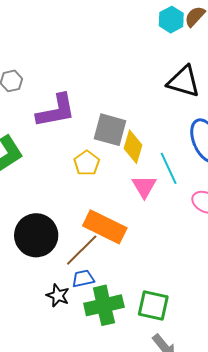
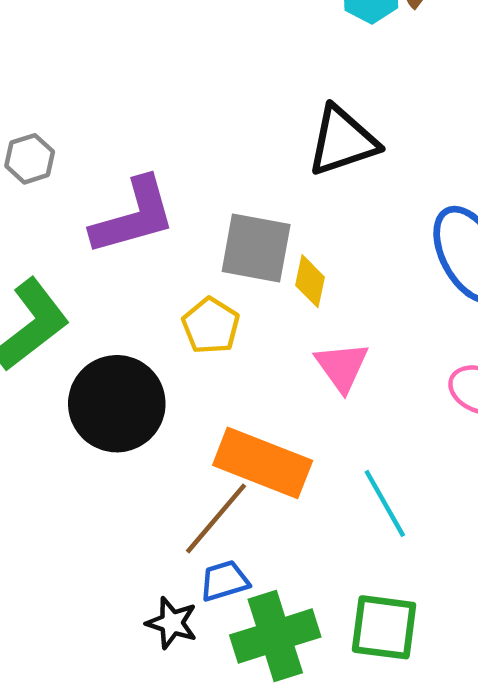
black triangle: (184, 82) -> (342, 141), moved, turned -30
yellow diamond: (133, 147) -> (310, 281), size x0.7
cyan line: (169, 168) -> (385, 503), moved
black circle: (36, 235) -> (117, 404), moved

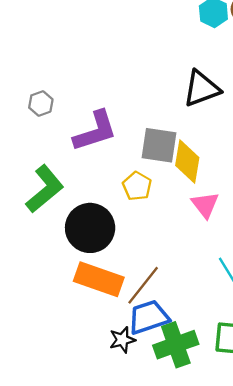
yellow diamond: (310, 281) -> (187, 161), size x1.6
orange rectangle: (263, 463) -> (99, 279), moved
blue trapezoid: (224, 581) -> (149, 317), size x1.6
black star: (172, 623) -> (122, 340), turned -30

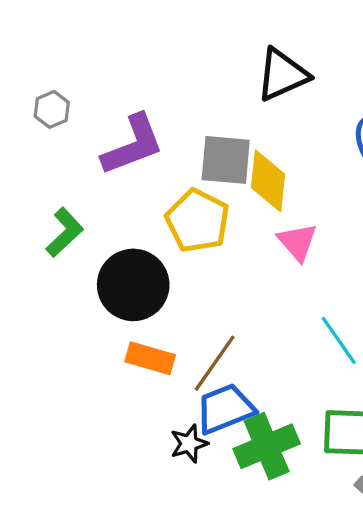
yellow pentagon: (137, 186) -> (197, 221), size x1.5
green L-shape: (45, 189) -> (65, 232), size x0.7
orange rectangle: (99, 279) -> (150, 358), size x0.7

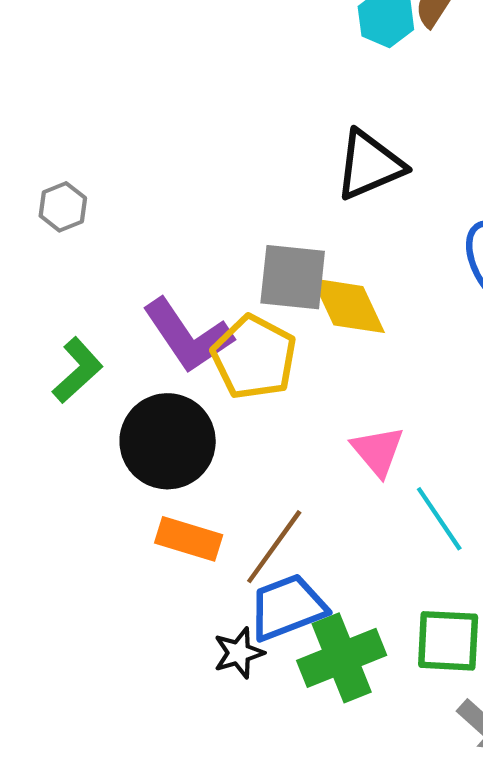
purple L-shape: (133, 145) -> (188, 336), moved, turned 76
yellow diamond: (268, 181) -> (348, 306), turned -32
pink triangle: (297, 242) -> (378, 451), moved

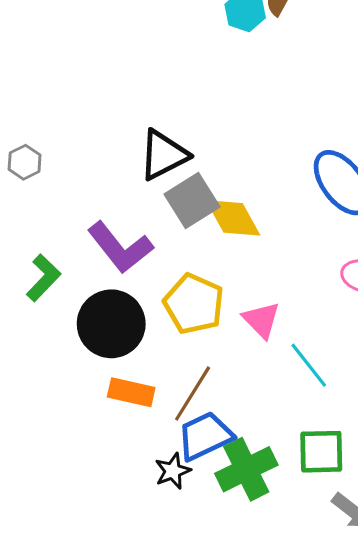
black triangle: (369, 165) -> (163, 155), moved
gray square: (293, 277) -> (192, 200), turned -34
yellow pentagon: (254, 357) -> (194, 304), moved

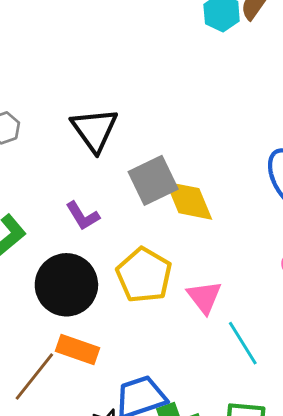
black triangle: (163, 155) -> (95, 130), moved, turned -45
purple L-shape: (120, 247) -> (83, 216), size x0.6
brown line: (193, 393) -> (34, 377), moved

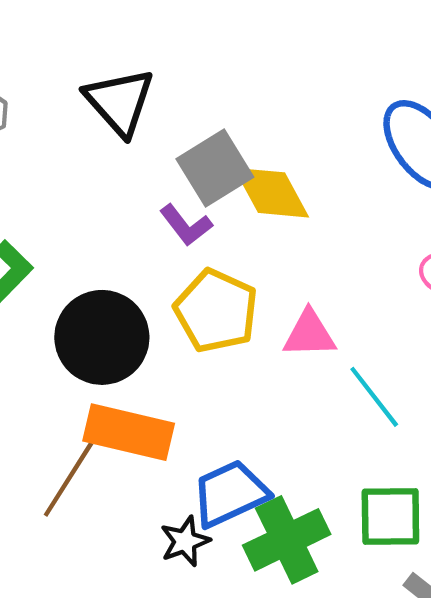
purple L-shape: (83, 216) -> (186, 225), moved
pink triangle: (204, 297) -> (309, 334), turned -48
orange rectangle: (78, 349) -> (129, 432), size x1.4

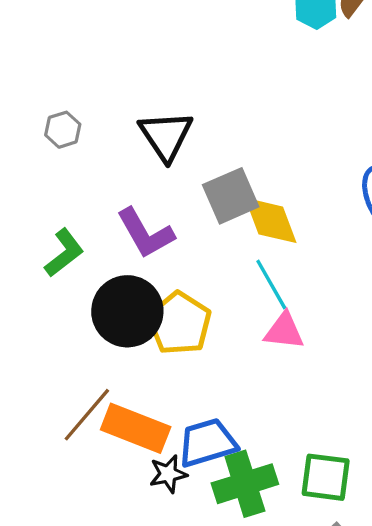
purple L-shape: (186, 225) -> (145, 233), moved, size x1.5
yellow pentagon: (216, 311) -> (179, 323), moved
cyan line: (374, 397) -> (271, 285), moved
orange rectangle: (129, 432) -> (136, 428), moved

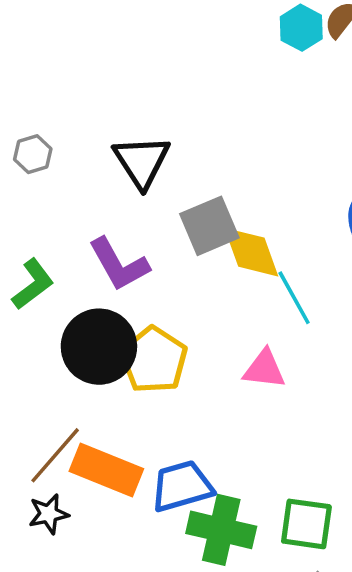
cyan line: (271, 285) -> (294, 298), moved
black star: (168, 474) -> (49, 514), moved
green cross: (245, 484) -> (221, 530), turned 30

